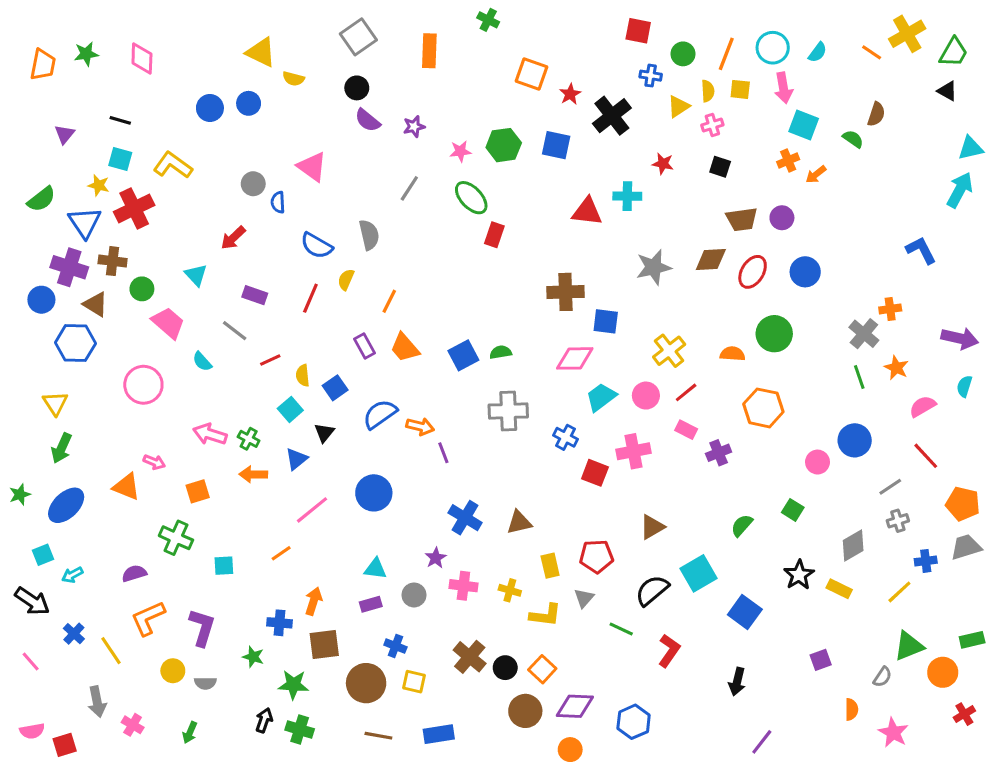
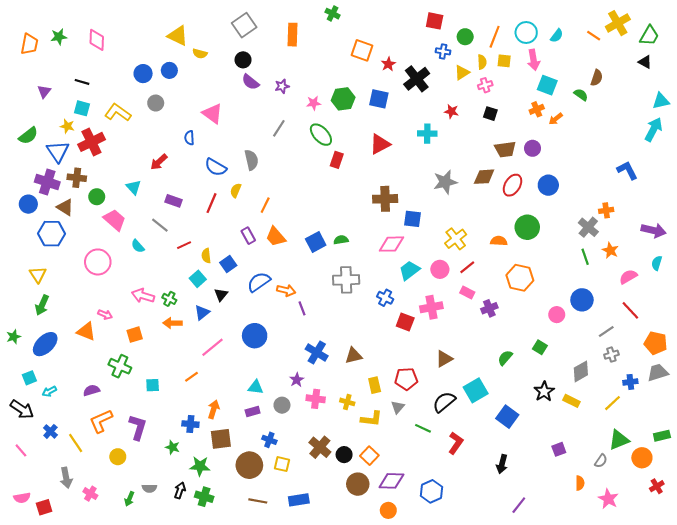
gray circle: (253, 184) -> (156, 103), moved
red triangle: (587, 212) -> (380, 144), moved, turned -35
gray semicircle: (205, 683) -> (149, 488), moved

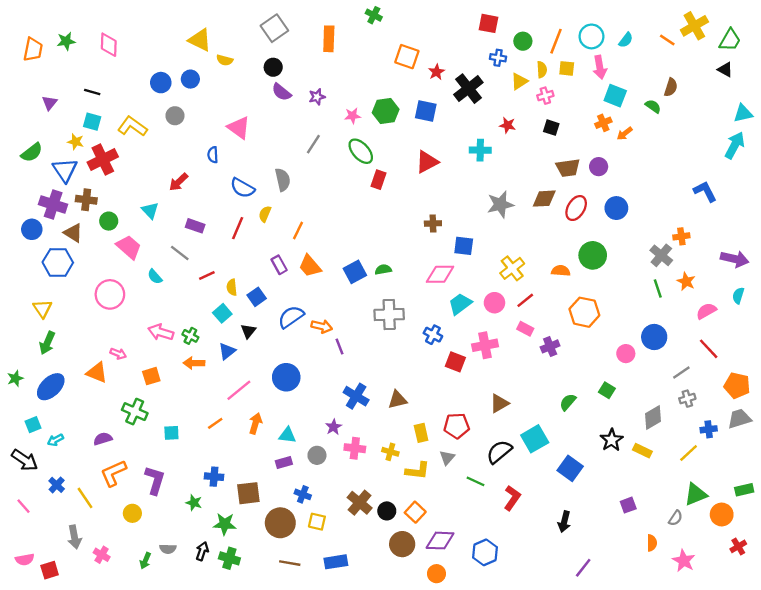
brown cross: (385, 199) -> (433, 223), size x0.6
orange arrow: (214, 409) -> (255, 423), moved

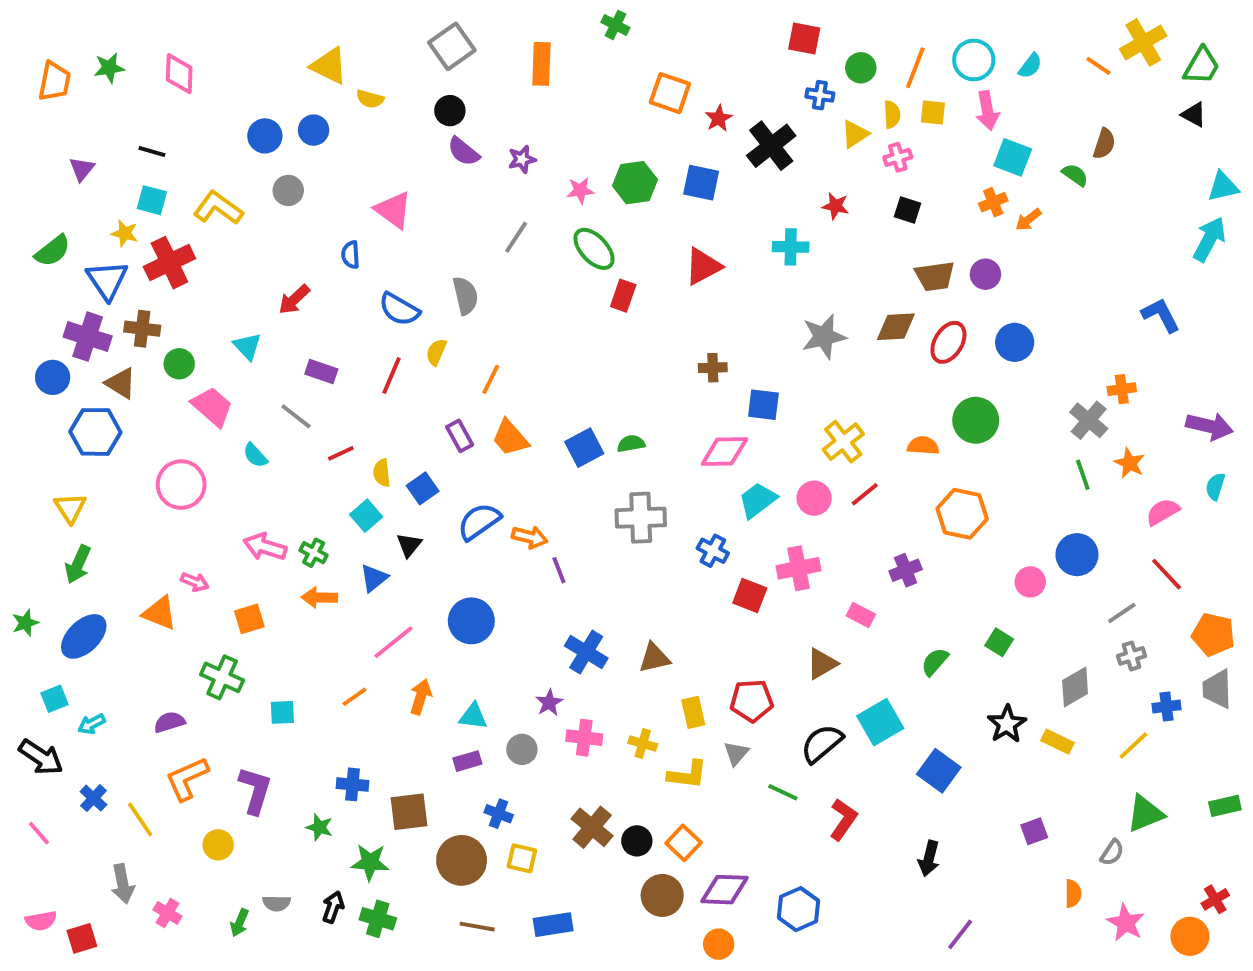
pink rectangle: (525, 329) -> (861, 615), moved
gray trapezoid: (739, 419) -> (1217, 689), turned -75
orange circle: (722, 515) -> (1190, 936), moved

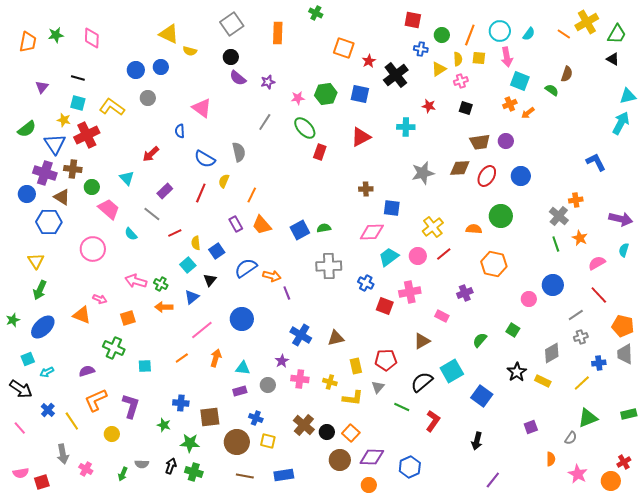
purple rectangle: (321, 372) -> (165, 191), turned -63

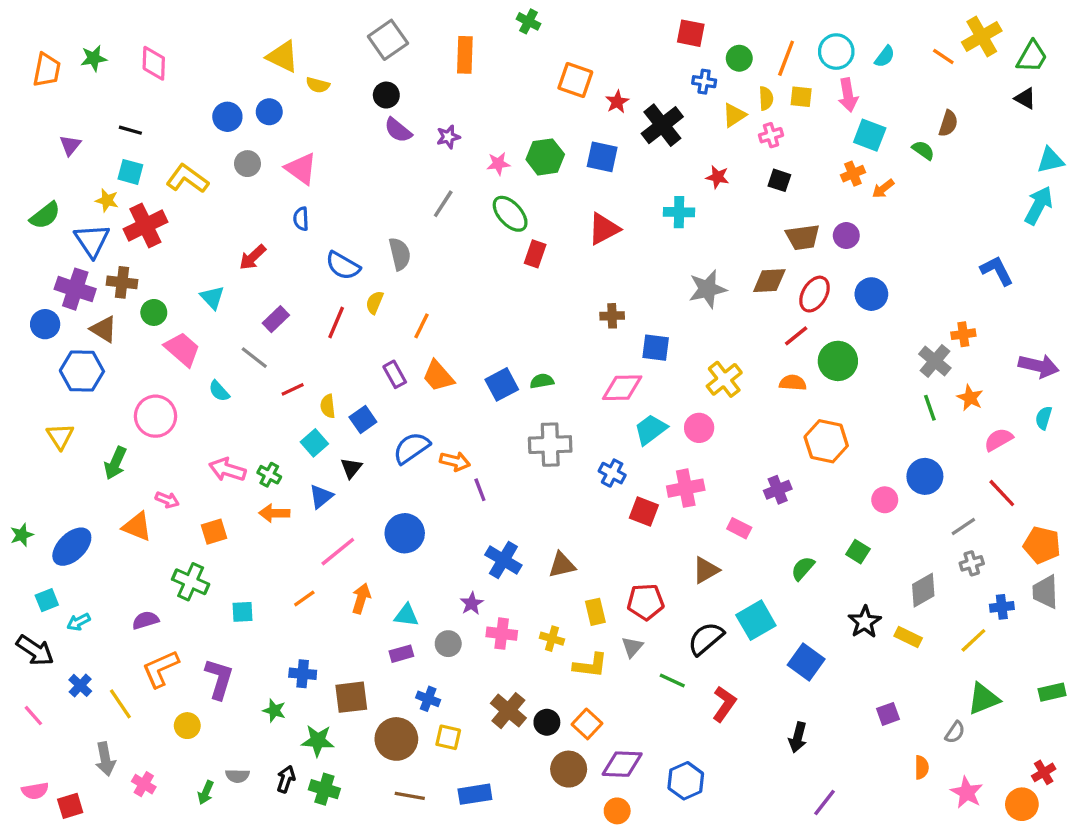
pink triangle: (202, 108) -> (301, 169), moved
red line: (444, 254) -> (796, 336), moved
green arrow: (40, 290) -> (115, 463), moved

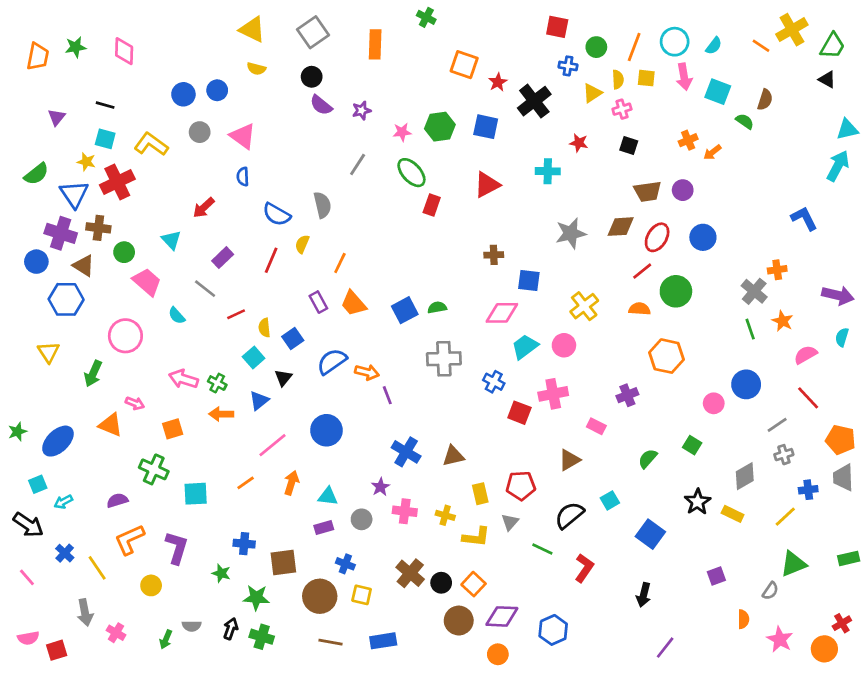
yellow triangle: (283, 57) -> (252, 30), moved
cyan square: (870, 135) -> (718, 92), moved
cyan square: (242, 612) -> (196, 494), size x1.4
cyan square: (756, 620) -> (610, 500), size x0.6

